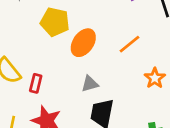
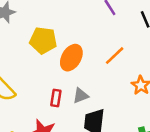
red rectangle: (36, 83) -> (56, 98), moved

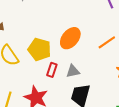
yellow pentagon: (43, 40) -> (39, 49), moved

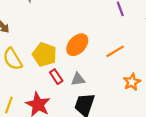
red rectangle: (52, 70) -> (56, 77), turned -56

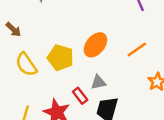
red rectangle: (56, 77) -> (80, 96), moved

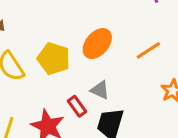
gray triangle: (98, 82) -> (100, 90), turned 35

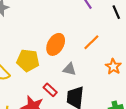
gray triangle: (100, 90) -> (69, 69), moved

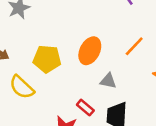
yellow pentagon: (28, 60) -> (47, 59), moved

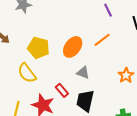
orange line: (134, 46) -> (102, 40), moved
yellow semicircle: (22, 87) -> (27, 73), moved

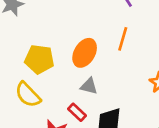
orange line: (102, 40) -> (123, 39), turned -30
gray triangle: (83, 73) -> (89, 86), moved

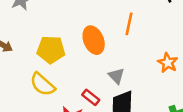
orange ellipse: (85, 53) -> (94, 40), turned -48
gray triangle: (89, 86) -> (116, 76), moved, turned 36

